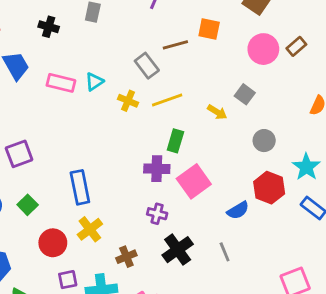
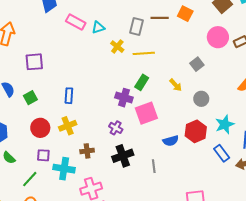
gray rectangle: (147, 66) -> (137, 27), turned 36
yellow arrow: (217, 112) -> (176, 85), moved
blue rectangle: (80, 187) -> (69, 96), size x0.7

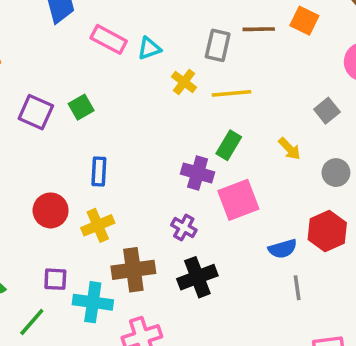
purple square: (34, 62) -> (36, 112), turned 30
green square: (30, 98) -> (81, 107), moved
red circle: (40, 128) -> (51, 210), moved
brown cross: (87, 151) -> (133, 270), size x1.6
gray line: (154, 166) -> (297, 288), moved

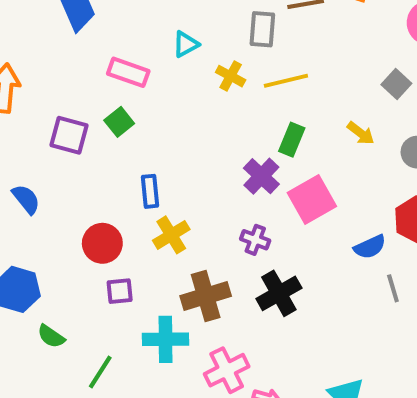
pink rectangle: (109, 39) -> (128, 72), moved
purple cross: (198, 173) -> (261, 176), turned 36
yellow cross: (98, 225) -> (171, 235), moved
purple square: (55, 279) -> (120, 291), moved

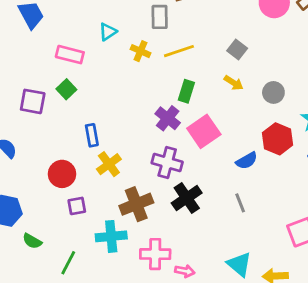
gray square: (396, 84) -> (237, 49), moved
purple cross: (255, 240) -> (167, 163), size x1.5
gray line: (393, 288) -> (240, 203), moved
pink cross: (227, 370) -> (155, 254), turned 32

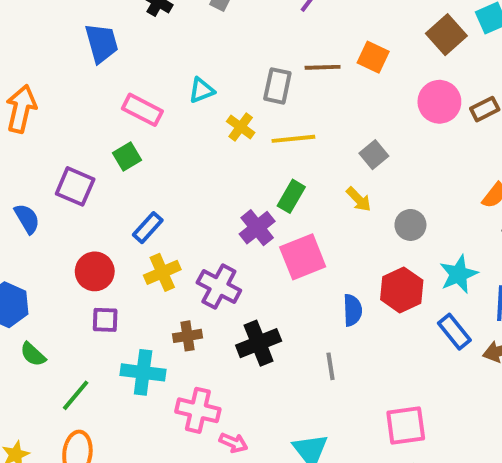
purple square: (33, 101) -> (75, 186), moved
blue rectangle: (92, 135) -> (148, 228), turned 40
blue semicircle: (247, 161) -> (352, 310), turned -75
purple cross: (167, 163) -> (219, 286), moved
brown cross: (136, 204) -> (187, 336), size x0.6

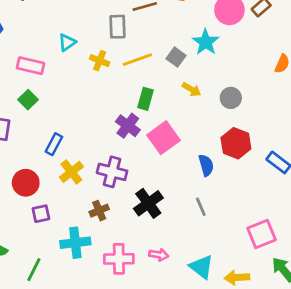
gray square: (374, 155) -> (176, 57), moved
cyan star: (459, 274) -> (206, 42), moved
pink arrow: (233, 443) -> (159, 255), moved

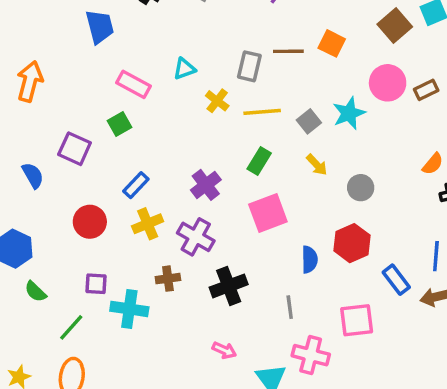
purple cross: (128, 126) -> (206, 185), moved
purple square: (41, 214) -> (96, 284), moved
pink square: (262, 234) -> (357, 320), moved
pink cross: (119, 259) -> (311, 355), moved

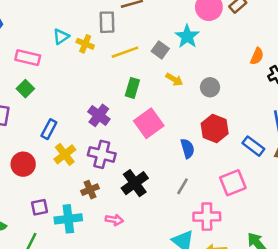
yellow cross: (217, 101) -> (85, 44), moved
gray line: (290, 307) -> (183, 186), turned 54
pink arrow: (224, 350) -> (114, 220), moved

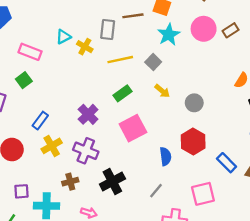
cyan star: (187, 36) -> (169, 35), moved
green rectangle: (132, 88) -> (123, 93), turned 30

